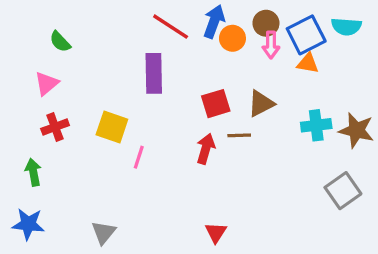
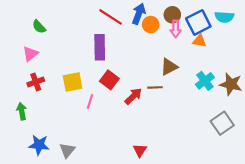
red square: (216, 104) -> (109, 80), moved, turned -36
cyan cross: (316, 125) -> (205, 81), turned -30
yellow square: (112, 127) -> (73, 82), turned -30
red arrow: (206, 149) -> (133, 96), turned 30
blue star: (28, 224) -> (39, 145), moved

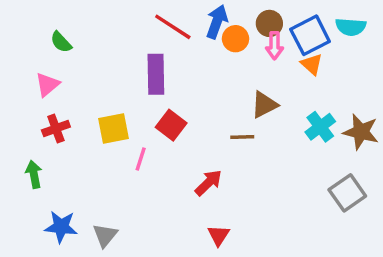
orange triangle: (199, 41) -> (312, 64), turned 32
red arrow: (133, 96) -> (208, 183), moved

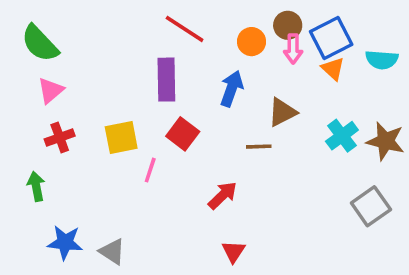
blue arrow: (217, 22) -> (232, 89), moved
cyan semicircle: (351, 27) -> (382, 60), moved
green semicircle: (61, 42) -> (40, 43), moved, size x1.6
gray triangle: (105, 235) -> (112, 252), turned -36

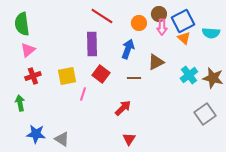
green semicircle: (40, 43) -> (22, 24), turned 35
brown line: (259, 147) -> (134, 78), moved

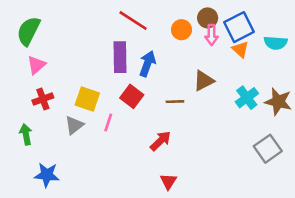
green semicircle: (22, 24) -> (28, 31), turned 35
blue arrow: (128, 49) -> (147, 64), moved
yellow square: (67, 76) -> (87, 99), turned 30
gray triangle: (62, 139) -> (74, 125), moved, turned 49

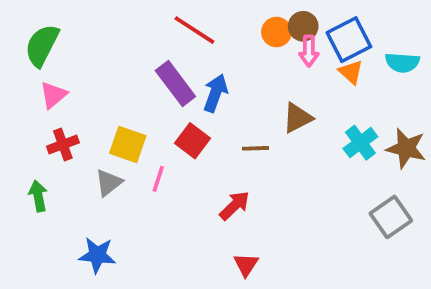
orange circle: (181, 30) -> (276, 32), moved
purple rectangle: (120, 57) -> (175, 83), turned -36
blue star: (47, 175) -> (97, 255), moved

